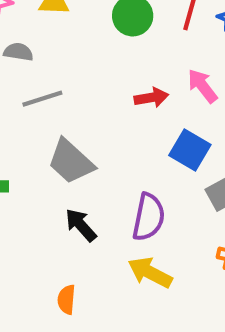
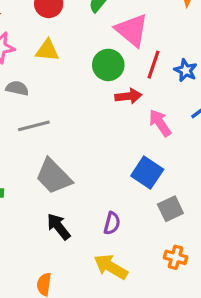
red arrow: (151, 98) -> (128, 96), moved
purple semicircle: (149, 217) -> (112, 223), size x0.6

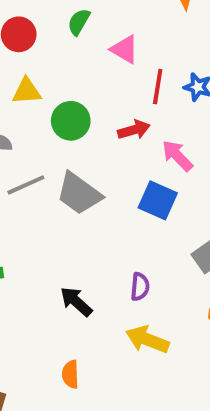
pink triangle: (132, 30) -> (125, 49), size x0.7
green circle: (108, 65) -> (71, 121), moved
blue square: (147, 173) -> (158, 200), moved
gray trapezoid: (53, 176) -> (79, 193), moved

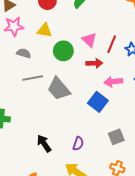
pink triangle: (125, 49) -> (89, 40), moved
pink arrow: (177, 156) -> (113, 82), turned -66

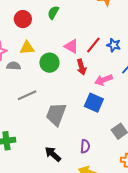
red line: (112, 44) -> (93, 45), turned 30
gray semicircle: (24, 53) -> (14, 66), moved
red arrow: (94, 63) -> (81, 67), turned 91
gray trapezoid: (59, 89) -> (56, 114), moved, turned 75

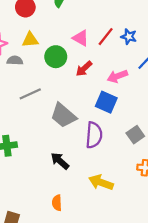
red arrow: (81, 67) -> (84, 69), moved, turned 63
gray trapezoid: (56, 114) -> (63, 115), turned -70
purple semicircle: (85, 146) -> (94, 135), moved, size x1.6

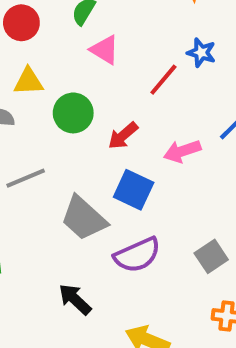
blue star: (129, 37) -> (201, 53), moved
pink triangle: (81, 38) -> (105, 50), moved
blue square: (106, 102) -> (134, 190), moved
purple semicircle: (94, 135) -> (137, 255), turned 60

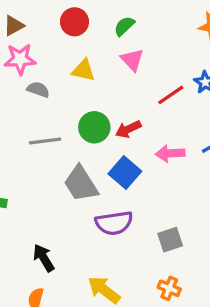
yellow triangle: (28, 81) -> (83, 70), moved
green circle: (73, 113) -> (94, 127), moved
black arrow: (75, 299) -> (44, 258), moved

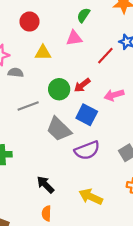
green semicircle: (124, 26) -> (83, 15), moved
pink triangle: (132, 60) -> (74, 38), turned -42

